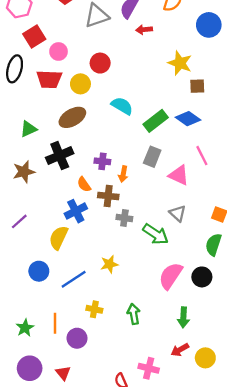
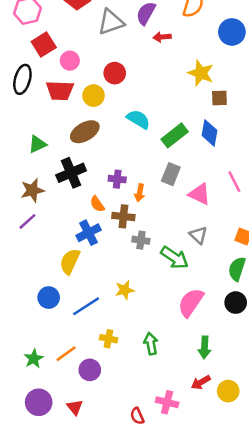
blue diamond: (188, 119) -> (209, 133), turned 65
pink line: (202, 156) -> (234, 182), moved
purple line: (19, 221) -> (27, 221), moved
black circle: (202, 277) -> (236, 303), moved
orange line: (55, 323) -> (66, 354), turned 54

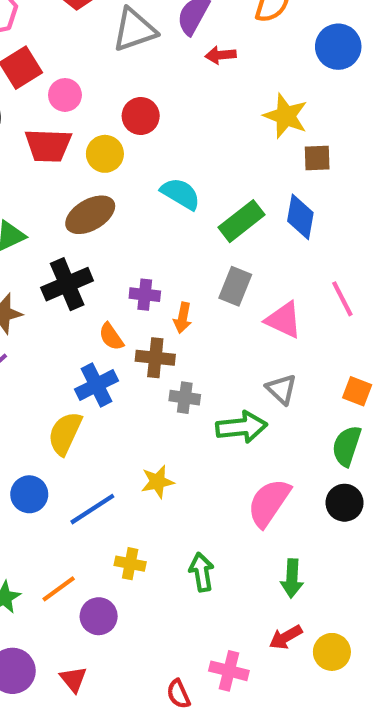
green arrow: (175, 258) -> (242, 427), turned -40

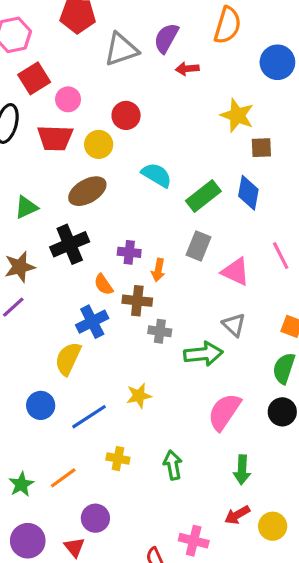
purple circle: (99, 616) -> (95, 518), moved

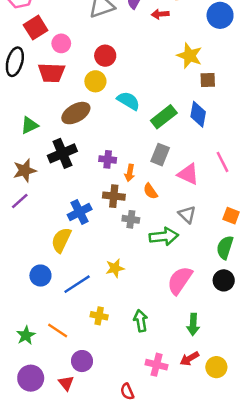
red arrow: (187, 69) -> (160, 14), moved
yellow circle: (99, 144) -> (95, 81), moved
orange semicircle: (103, 285) -> (150, 191), moved
orange line: (63, 478) -> (58, 330), turned 70
pink cross: (194, 541) -> (157, 365), moved

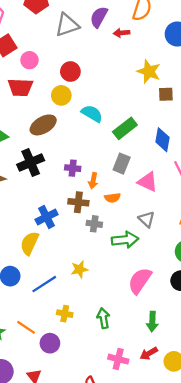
blue diamond: (198, 114) -> (162, 140), moved
orange semicircle: (150, 191) -> (112, 198), turned -63
purple circle: (82, 361) -> (50, 343), moved

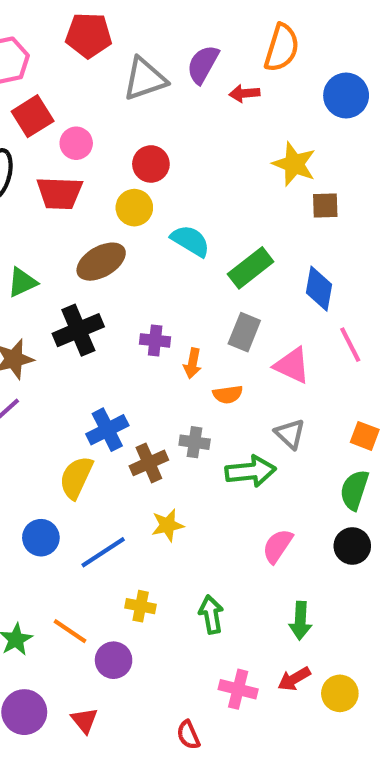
brown cross: (78, 202) -> (149, 463), moved, turned -30
pink semicircle: (140, 281) -> (278, 546), size x0.7

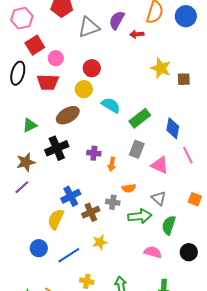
blue circle: (346, 95) -> (186, 16), moved
brown square: (325, 206) -> (184, 79), moved
orange semicircle: (228, 394) -> (129, 188), moved
green semicircle: (354, 490) -> (169, 225), moved
pink semicircle: (278, 546) -> (153, 252), turned 72

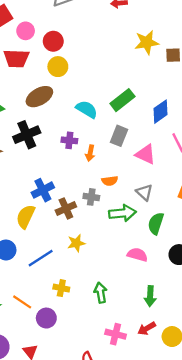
red circle: (92, 68) -> (53, 41), moved
yellow star: (161, 68) -> (147, 42), turned -30
cyan semicircle: (111, 105) -> (87, 109), moved
blue diamond: (173, 128) -> (161, 112), turned 45

